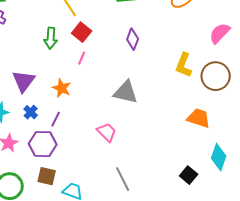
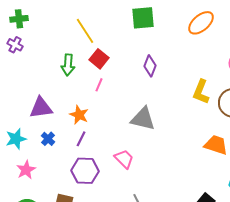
purple triangle: (24, 81) -> (41, 108), turned 45
purple line: (56, 119) -> (81, 139), moved
purple hexagon: (43, 144) -> (85, 171), moved

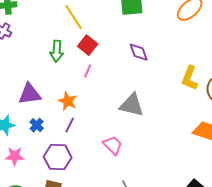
purple diamond: (150, 66) -> (139, 52), turned -40
pink star: (26, 170) -> (15, 156), turned 30
purple hexagon: (85, 171) -> (58, 157), moved

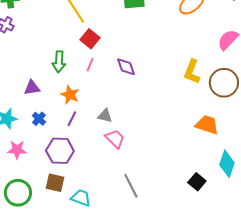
green arrow: (57, 51) -> (59, 62), moved
purple diamond: (139, 52) -> (126, 67), moved
purple triangle: (30, 94) -> (32, 88), size x0.7
gray triangle: (132, 105) -> (105, 116), moved, size x0.6

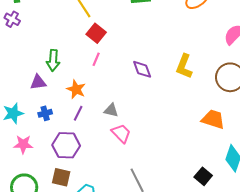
green arrow: (59, 62) -> (53, 60), moved
purple diamond: (126, 67) -> (142, 69), moved
yellow L-shape: (192, 72) -> (184, 66), moved
blue cross: (39, 119) -> (45, 113), turned 32

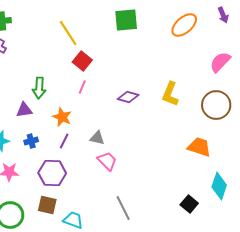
purple diamond: (142, 69) -> (128, 97), turned -55

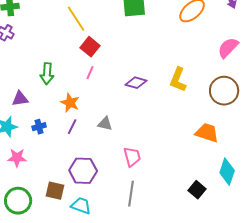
purple triangle: (24, 110) -> (20, 99), moved
pink trapezoid: (107, 161) -> (132, 157), moved, turned 30
purple hexagon: (52, 173) -> (83, 171), moved
gray line: (123, 208) -> (131, 194), turned 35

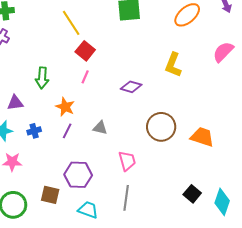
yellow L-shape: (178, 80) -> (173, 65), moved
brown circle: (224, 91) -> (161, 127), moved
cyan diamond: (227, 172) -> (222, 202), moved
cyan trapezoid: (81, 206) -> (88, 210), moved

